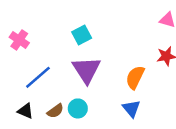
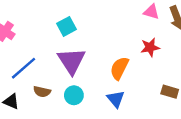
cyan circle: (78, 108) -> (74, 95), moved
brown semicircle: (55, 111) -> (42, 92), moved, turned 49

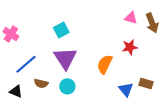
blue triangle: (116, 99) -> (126, 89), moved

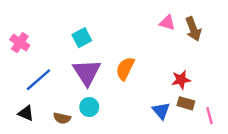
red star: (130, 47) -> (181, 80), moved
orange semicircle: (105, 64) -> (125, 69), moved
brown semicircle: (41, 83) -> (62, 118), moved

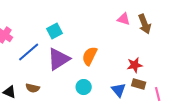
purple triangle: (87, 72) -> (59, 59), turned 30
blue line: (38, 80) -> (29, 52), moved
cyan circle: (89, 107) -> (84, 87), moved
brown semicircle: (62, 118) -> (33, 88), moved

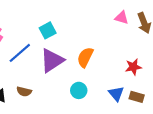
brown rectangle: (139, 84) -> (137, 97), moved

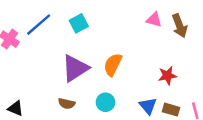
cyan square: (48, 30) -> (79, 23), moved
blue line: (20, 53) -> (39, 25), moved
brown semicircle: (24, 92) -> (67, 103), moved

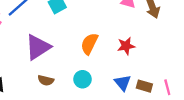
purple triangle: (75, 68) -> (38, 47), moved
red star: (167, 76) -> (126, 46), moved

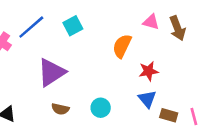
orange semicircle: (89, 44) -> (122, 46), moved
blue triangle: (123, 83) -> (147, 99), moved

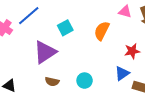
cyan square: (73, 26) -> (65, 28), moved
red star: (149, 71) -> (132, 51), moved
blue triangle: (147, 99) -> (122, 73), turned 35

